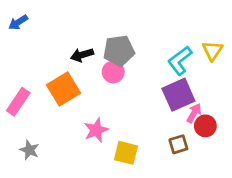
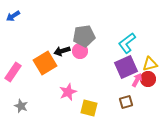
yellow triangle: (212, 51) -> (150, 64), moved, turned 42
black arrow: (82, 55) -> (62, 51), moved
red circle: (205, 126) -> (148, 79), moved

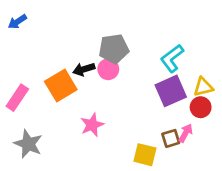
pink arrow: (137, 80) -> (186, 133), moved
gray star: (21, 106) -> (28, 144), size x1.5
yellow square: (89, 108) -> (145, 155), moved

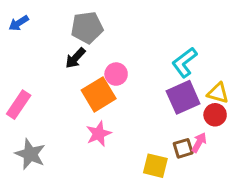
gray pentagon: (114, 49) -> (87, 27), moved
black arrow: (84, 69) -> (75, 58), moved, turned -30
orange square: (61, 86) -> (99, 94), moved
yellow triangle: (203, 87) -> (218, 93), turned 30

